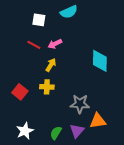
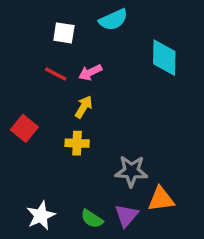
cyan diamond: (100, 61) -> (164, 58), moved
red square: (20, 92) -> (24, 128), moved
green semicircle: (56, 133) -> (92, 219), turned -88

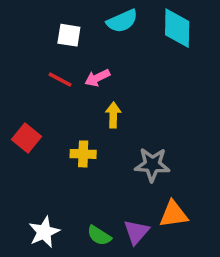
cyan diamond: (164, 58) -> (177, 28), moved
yellow arrow: (84, 107) -> (113, 115), moved, turned -30
gray star: (131, 171) -> (152, 165), moved

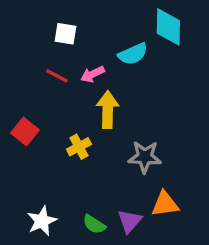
cyan semicircle: (122, 21) -> (133, 54), moved
yellow arrow: (113, 115) -> (108, 110), size x1.5
yellow cross: (83, 154) -> (79, 147), turned -30

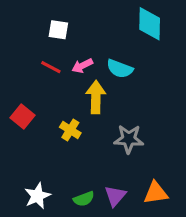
cyan semicircle: (133, 54) -> (120, 69), moved, turned 45
yellow cross: (79, 147) -> (70, 130), turned -30
orange triangle: (165, 204) -> (156, 193), moved
green semicircle: (94, 224) -> (84, 199), turned -54

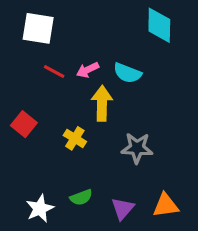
white square: (58, 30) -> (38, 28), moved, size x1.5
green semicircle: (84, 199) -> (81, 197), moved

